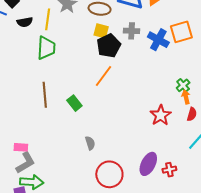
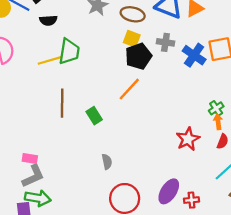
yellow line: (48, 19) -> (50, 60), moved, turned 60

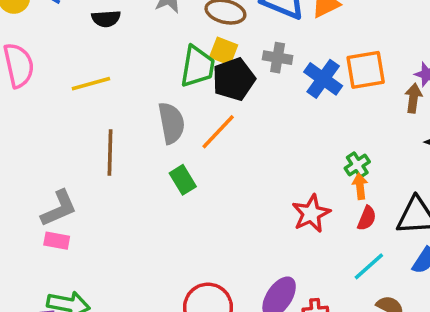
black semicircle: (48, 20) -> (106, 19), moved
green trapezoid: (69, 51) -> (197, 66), moved
green rectangle: (94, 116) -> (183, 180), moved
gray semicircle: (107, 162) -> (171, 123), moved, size x1.6
gray L-shape: (33, 176) -> (59, 208), moved

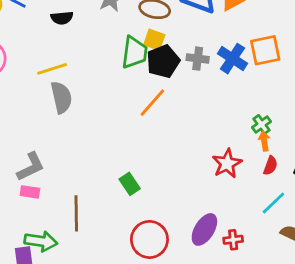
gray cross: (278, 58) -> (198, 59), moved
gray semicircle: (171, 123) -> (61, 97), moved
brown line: (110, 153) -> (76, 213), moved
green rectangle: (183, 180) -> (130, 184), moved

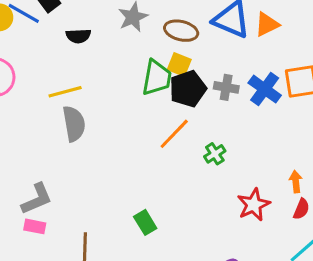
green cross: (262, 125) -> (215, 154), moved

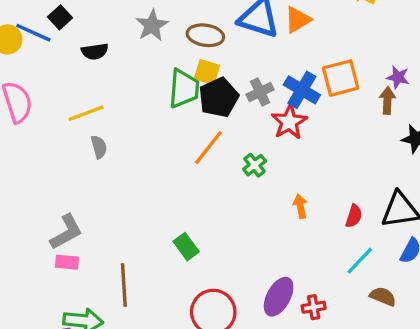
gray cross: (226, 87) -> (260, 92), turned -30
gray semicircle: (74, 124) -> (99, 147), size x0.6
orange arrow: (296, 182) -> (300, 206), moved
red star: (254, 205) -> (289, 122), moved

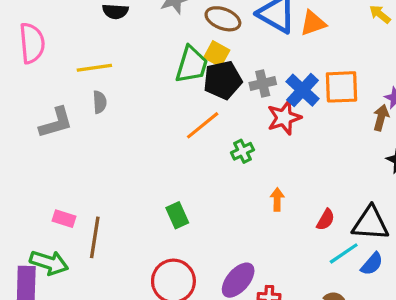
gray L-shape: (66, 232) -> (56, 123), moved
green rectangle: (186, 247) -> (177, 215), moved
cyan line: (360, 261) -> (344, 253), moved
pink rectangle: (67, 262) -> (64, 219), moved

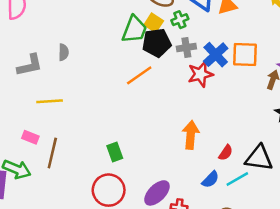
yellow line: (94, 68) -> (50, 101), moved
green cross: (242, 151) -> (180, 20), moved
orange arrow: (277, 199) -> (191, 135), size x1.6
green rectangle: (177, 215) -> (115, 152), moved
blue semicircle: (372, 264) -> (210, 180), moved

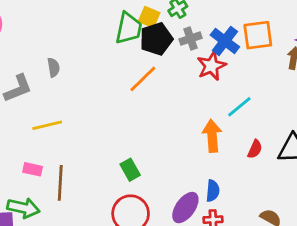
cyan line: (237, 179) -> (239, 107), moved
blue semicircle: (210, 180) -> (213, 191), moved, turned -30

